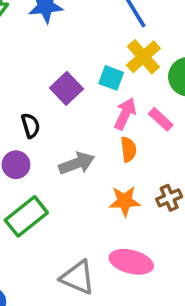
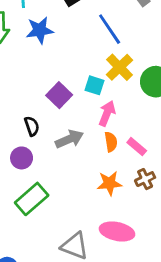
pink rectangle: (161, 119) -> (137, 147), moved
gray arrow: (77, 163) -> (69, 139), moved

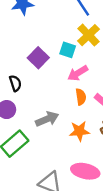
pink arrow: (107, 113) -> (78, 73), turned -144
gray arrow: (69, 139) -> (47, 119), moved

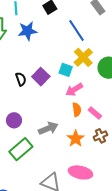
black semicircle: (15, 83) -> (21, 79), moved
orange star: (79, 131) -> (76, 139), turned -30

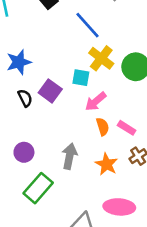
blue star: (27, 31) -> (19, 62), moved
gray arrow: (48, 128) -> (69, 156), turned -48

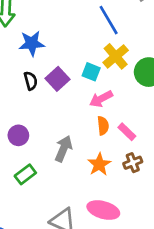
green rectangle: (38, 188) -> (25, 174), size x0.7

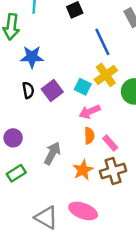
brown cross: (133, 163) -> (113, 171), size x1.5

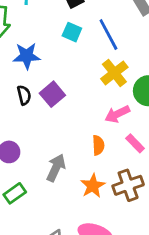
cyan square: (83, 87) -> (72, 32), moved
pink arrow: (90, 112) -> (117, 114), moved
pink rectangle: (110, 143) -> (135, 143), moved

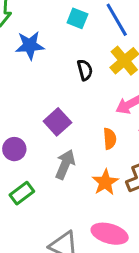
purple square: (52, 94) -> (57, 122), moved
black semicircle: (24, 95) -> (85, 70), moved

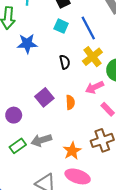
orange semicircle: (110, 139) -> (70, 102), moved
gray arrow: (65, 164) -> (41, 140), moved, turned -132
orange star: (105, 182) -> (72, 151), moved

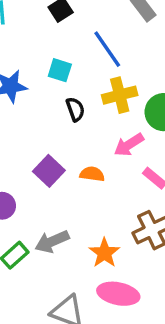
cyan square: (61, 26) -> (60, 70), moved
yellow cross: (92, 57) -> (120, 95), turned 30
orange semicircle: (70, 102) -> (92, 174), turned -72

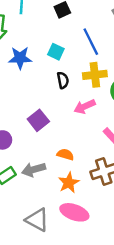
pink arrow: (129, 145) -> (85, 107), moved
orange semicircle: (92, 174) -> (65, 154), moved

